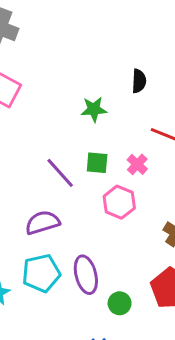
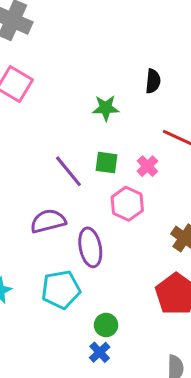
cyan pentagon: (41, 273) -> (61, 290), moved
purple ellipse: (86, 275) -> (90, 247), moved
green circle: (120, 303) -> (106, 325), moved

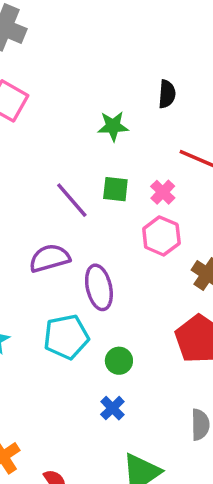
pink hexagon: (127, 204) -> (161, 236), moved
green circle: (106, 325) -> (119, 361), moved

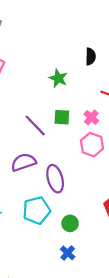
green star: (113, 126) -> (58, 78), turned 30

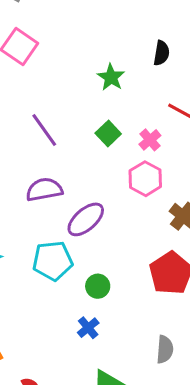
green square: (62, 117) -> (108, 133), turned 35
purple line: (35, 126) -> (44, 130), moved
purple ellipse: (55, 179) -> (86, 219), turned 56

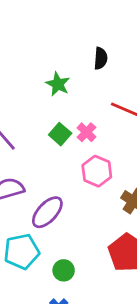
pink cross: (150, 140) -> (86, 132), moved

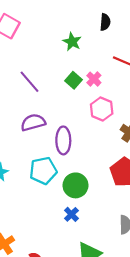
purple ellipse: (47, 212) -> (63, 140), turned -44
green circle: (64, 270) -> (75, 185), size x1.5

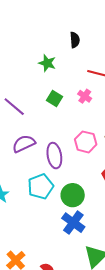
pink cross: (94, 79) -> (85, 96), moved
pink hexagon: (102, 109) -> (86, 142), moved
blue cross: (71, 214) -> (73, 223), size x1.6

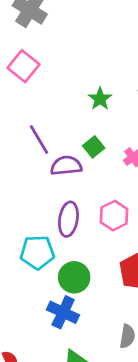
purple semicircle: (24, 144) -> (66, 166), moved
blue cross: (73, 223) -> (63, 312), turned -30

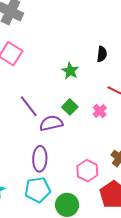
pink hexagon: (114, 216) -> (87, 171), moved
purple ellipse: (68, 219) -> (40, 159), moved

